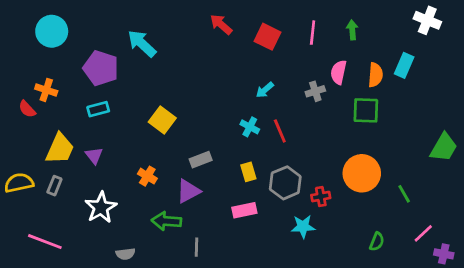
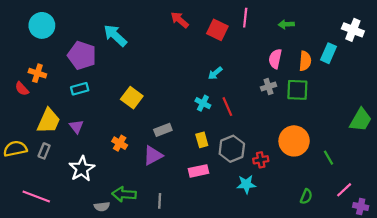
white cross: (427, 20) -> (353, 30), moved
green arrow: (352, 30) -> (286, 24), turned -88
pink line: (313, 33) -> (245, 18), moved
gray cross: (315, 91) -> (268, 87), moved
green arrow: (166, 221) -> (124, 194), moved

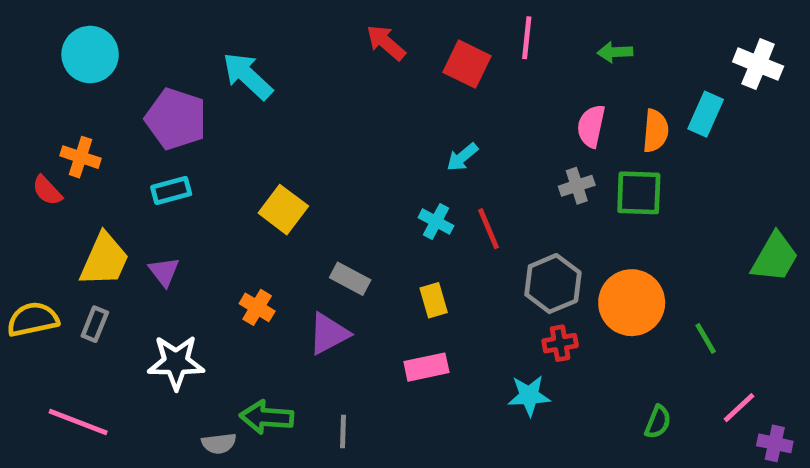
gray rectangle: (163, 130) -> (350, 279), turned 49
gray hexagon: (232, 149) -> (553, 284), moved
white star: (82, 169) -> (176, 362), turned 30

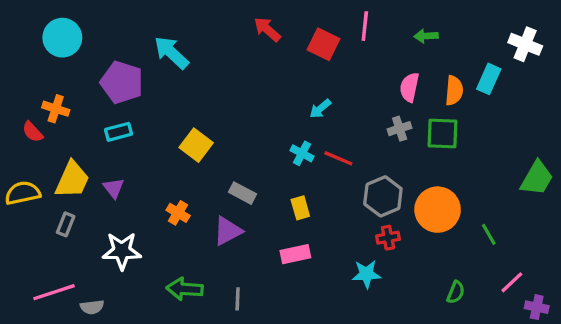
red line: (489, 229) -> (338, 158), turned -44
yellow semicircle: (33, 319) -> (23, 193), moved
pink line: (78, 422) -> (54, 292), turned -39
gray semicircle: (219, 443) -> (92, 307), moved

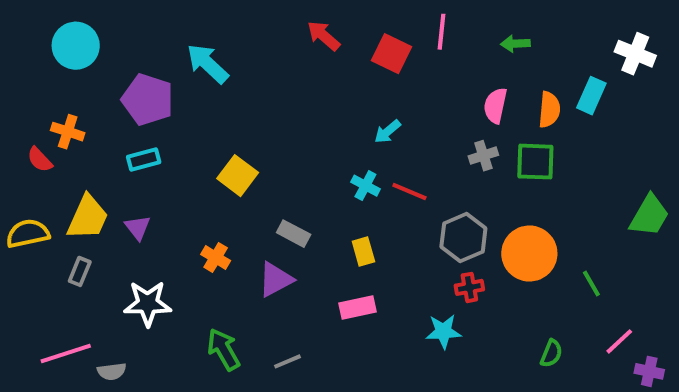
green arrow: (185, 289) -> (224, 349), turned 56
gray line: (238, 299) -> (288, 361), turned 65

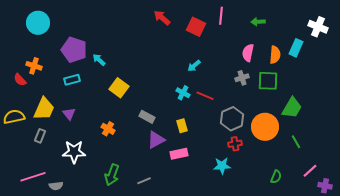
cyan arrow: (208, 64) -> (99, 60), moved, size x0.6
green trapezoid: (649, 216) -> (292, 108), moved
purple triangle: (276, 279) -> (156, 140), moved
green arrow: (224, 349) -> (112, 175), turned -130

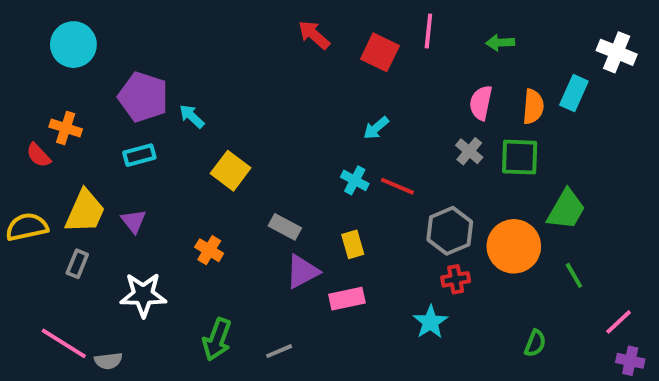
gray cross: (242, 78) -> (469, 151), turned -32
cyan star: (222, 166) -> (430, 322), turned -30
pink line: (310, 171) -> (619, 322), moved
pink line: (33, 177) -> (64, 343), turned 50

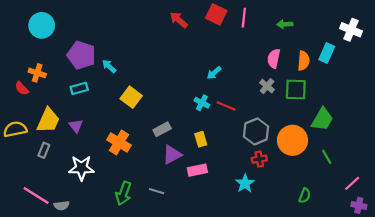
red square: (380, 52) -> (216, 14), moved
gray rectangle: (285, 227) -> (162, 129), turned -56
orange cross: (209, 250) -> (119, 143), size x1.5
gray line: (279, 351) -> (157, 191), moved, turned 40

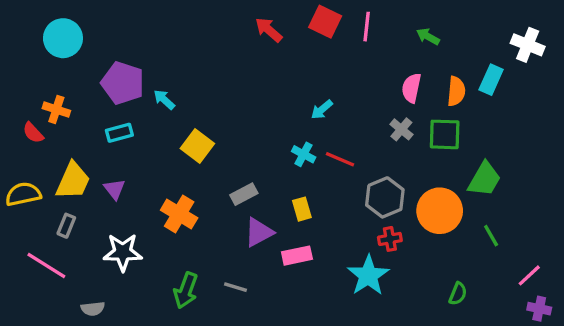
green arrow: (285, 24) -> (428, 37), turned 32
cyan star: (245, 183) -> (368, 275), size x1.4
pink line: (36, 196) -> (46, 265), moved

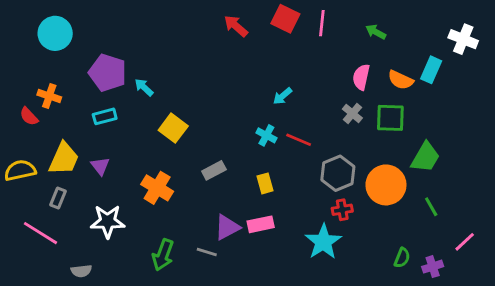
orange semicircle: (456, 91) -> (401, 80), turned 110
purple triangle: (259, 232) -> (227, 227), moved
purple cross: (539, 309) -> (433, 267), moved, turned -30

